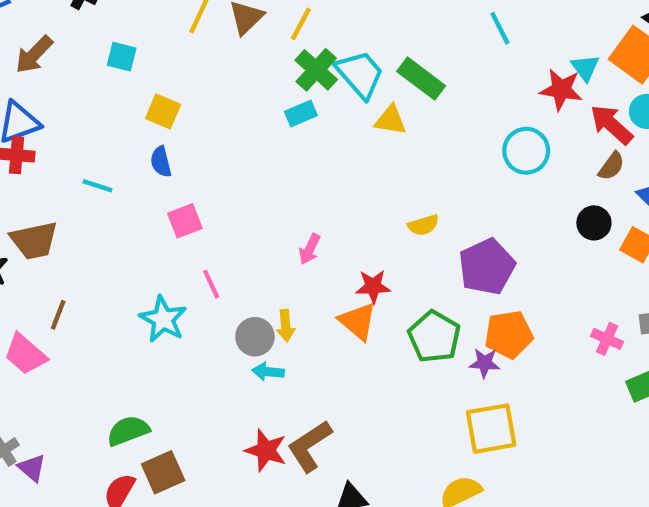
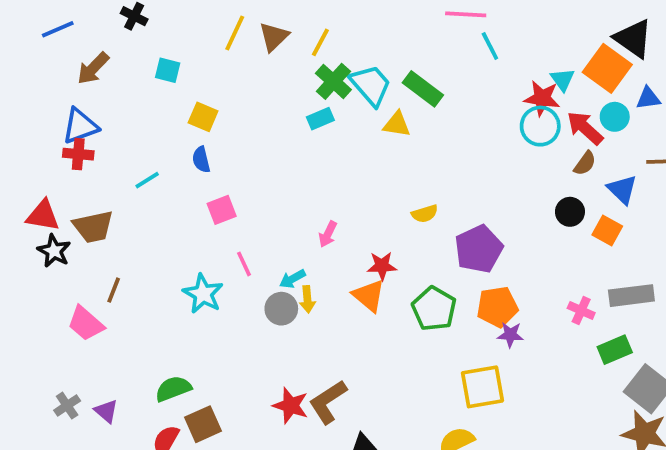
cyan circle: (526, 151) -> (540, 126), moved
cyan line: (97, 186) -> (147, 180), turned -50
purple star: (485, 363) -> (510, 335), moved
cyan arrow: (268, 372) -> (292, 279), moved, turned -35
purple triangle: (32, 468) -> (106, 411), moved

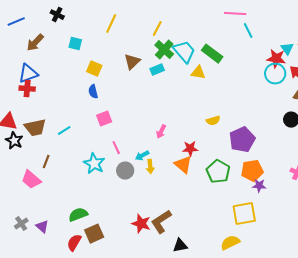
brown triangle: (274, 37) -> (132, 62), moved
cyan line: (147, 180) -> (64, 131), moved
gray circle: (281, 309) -> (125, 171), moved

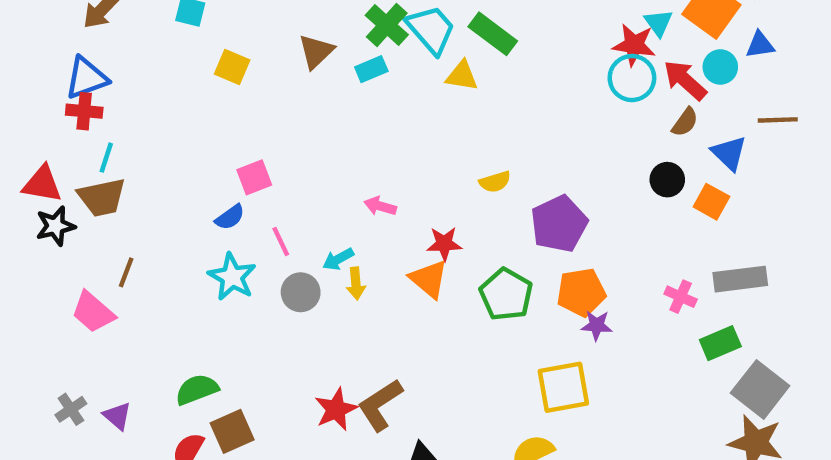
blue semicircle: (93, 92) -> (230, 217), moved, turned -112
cyan line: (64, 131) -> (106, 158), moved, turned -40
pink arrow: (161, 132) -> (380, 206), turned 80
black star: (14, 141) -> (55, 226), turned 30
red star: (141, 224) -> (336, 409), turned 30

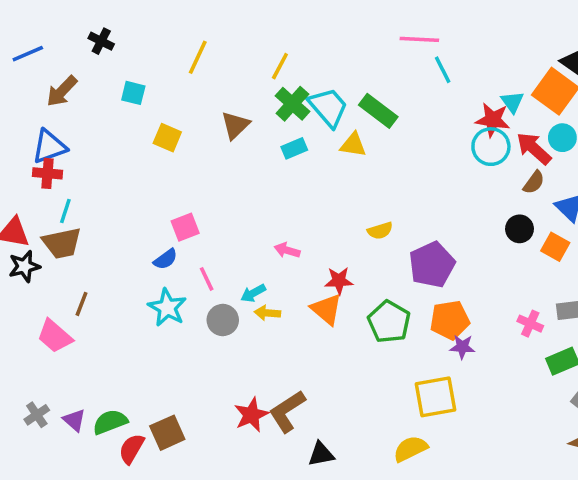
cyan rectangle: (371, 69) -> (294, 148), moved
yellow arrow: (356, 283) -> (267, 313), turned 100
green semicircle: (197, 389) -> (110, 422), moved

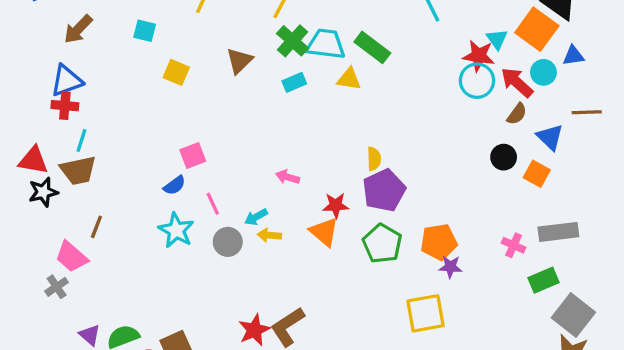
cyan trapezoid: (328, 107) -> (326, 44), turned -42
yellow semicircle: (380, 231) -> (374, 159), turned -75
purple pentagon: (432, 265) -> (384, 190), moved
gray cross: (37, 415) -> (57, 287), moved

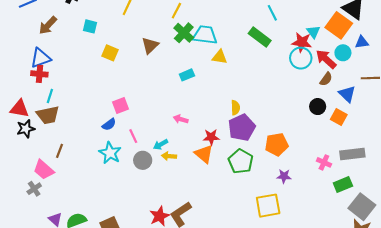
green rectangle: (372, 47) -> (260, 37), moved
cyan rectangle: (294, 82) -> (187, 75), moved
orange pentagon: (439, 242) -> (277, 144), moved

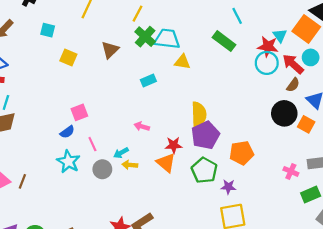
black circle: (318, 107) -> (284, 113), size x1.5
yellow semicircle: (235, 108) -> (199, 114), size x1.6
brown line: (59, 151) -> (22, 181), moved
purple star: (284, 176) -> (228, 187), moved

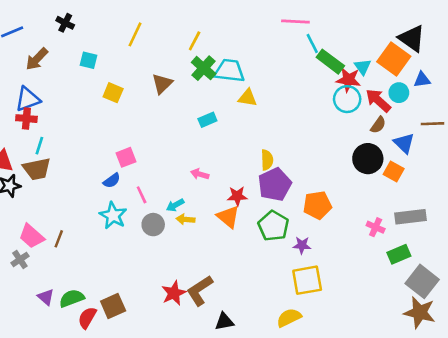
green rectangle: (224, 41) -> (330, 62), moved
yellow semicircle: (199, 114) -> (267, 160), size x0.7

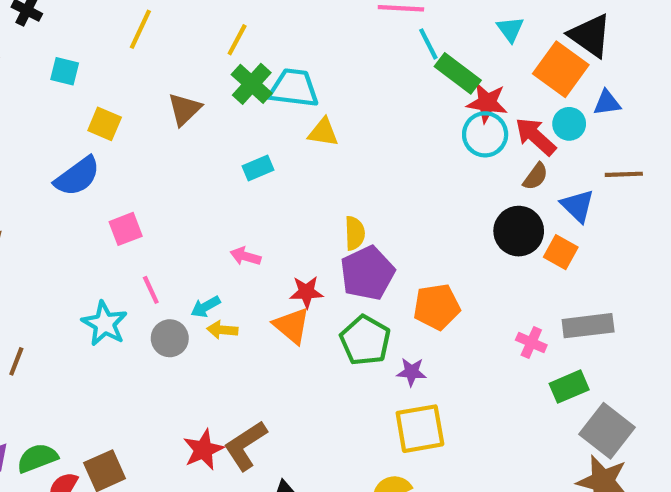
cyan triangle: (363, 67) -> (510, 29), moved
blue semicircle: (112, 181) -> (77, 176), moved, size x1.6

